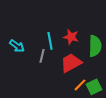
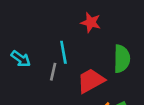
red star: (71, 37) -> (91, 22), moved

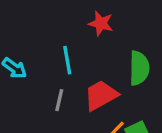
gray line: (53, 72) -> (59, 100), moved

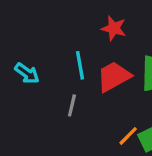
red trapezoid: (101, 95) -> (114, 77), moved

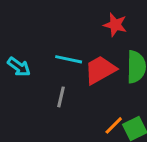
red star: (114, 28) -> (115, 25), moved
cyan line: (80, 65) -> (69, 59), turned -68

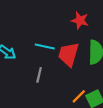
red trapezoid: (100, 70) -> (69, 54), turned -45

